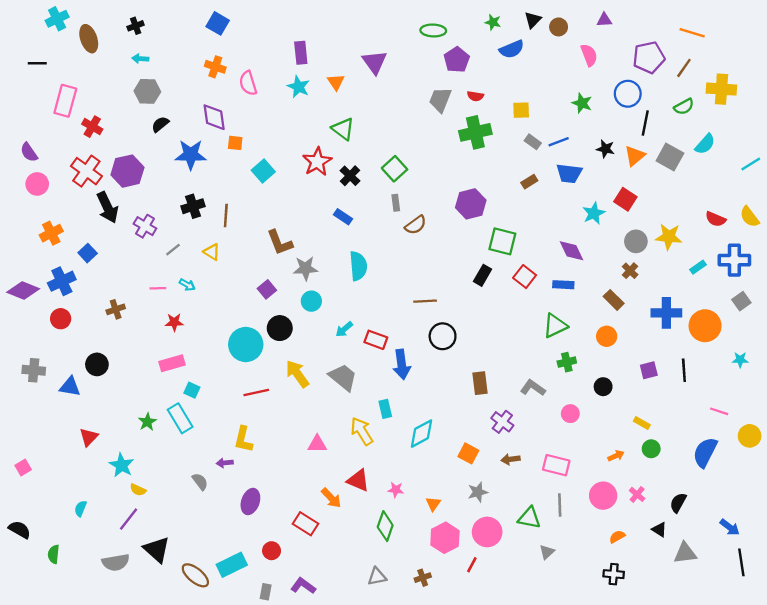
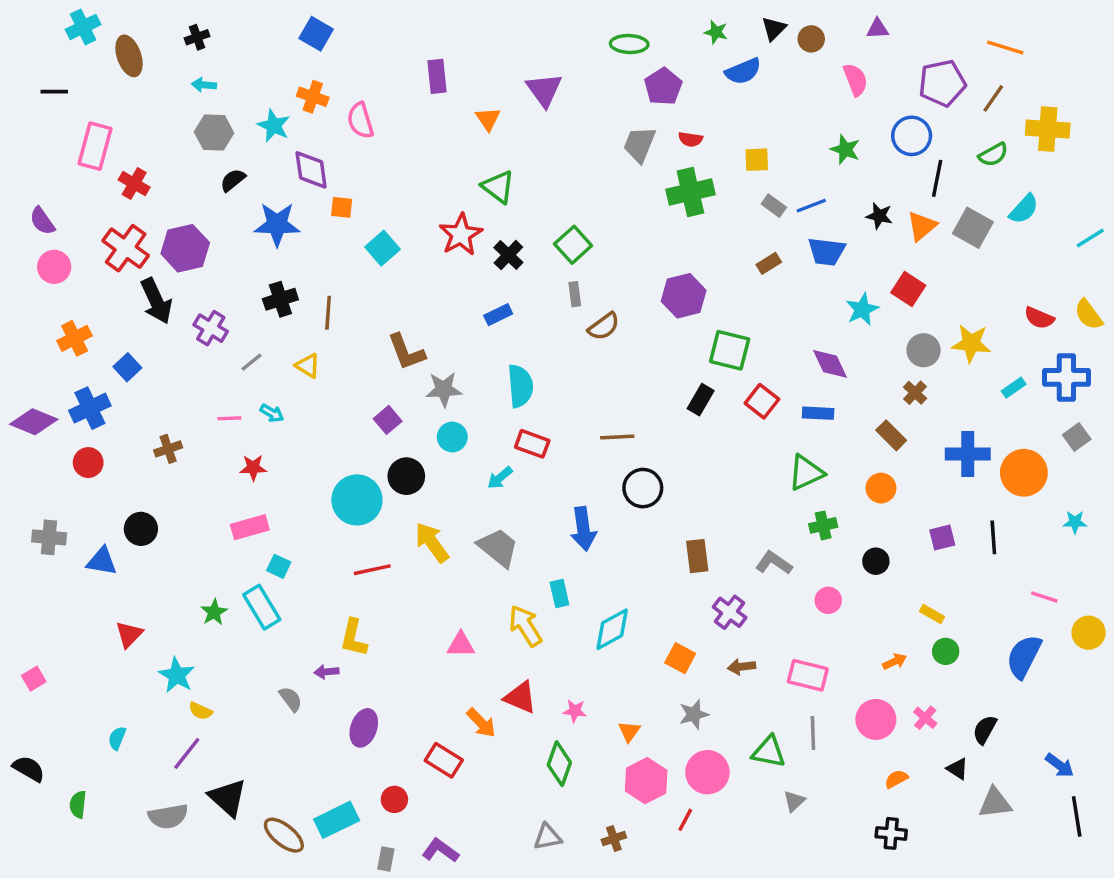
cyan star: (298, 87) -> (274, 126), moved
blue rectangle: (343, 217) -> (498, 315), turned -60
red rectangle: (376, 340) -> (532, 444), moved

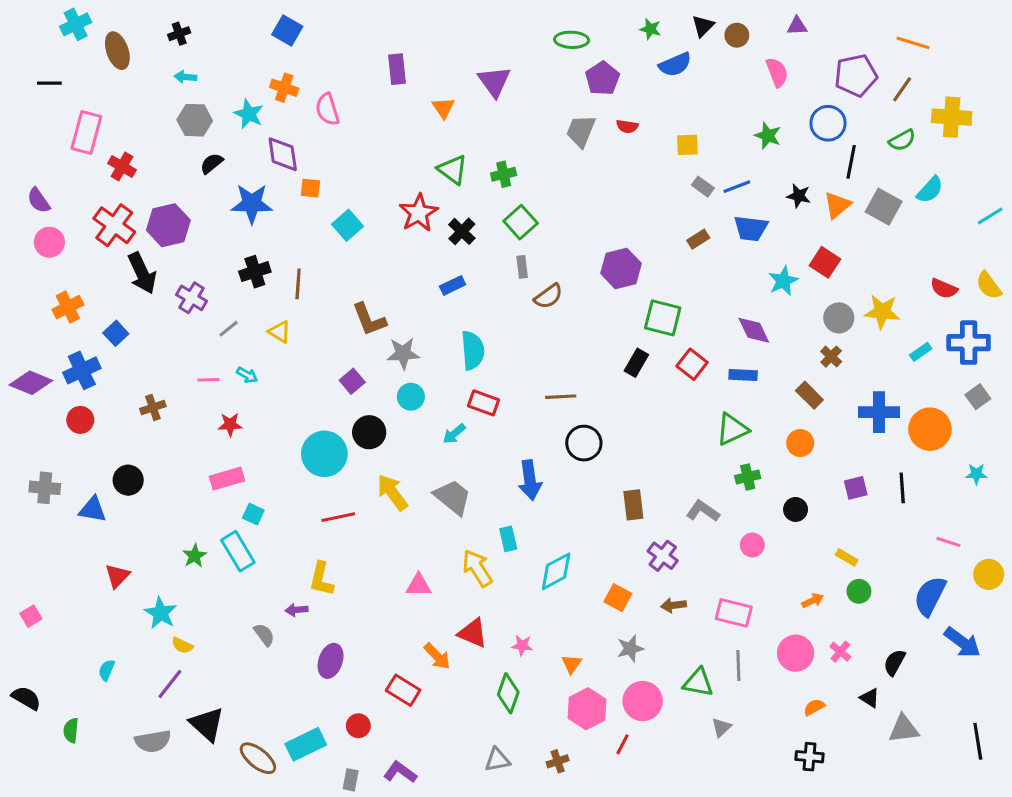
green cross: (690, 192) -> (504, 174), moved, size x0.6
blue arrow: (1060, 765) -> (962, 642), moved, size x1.4

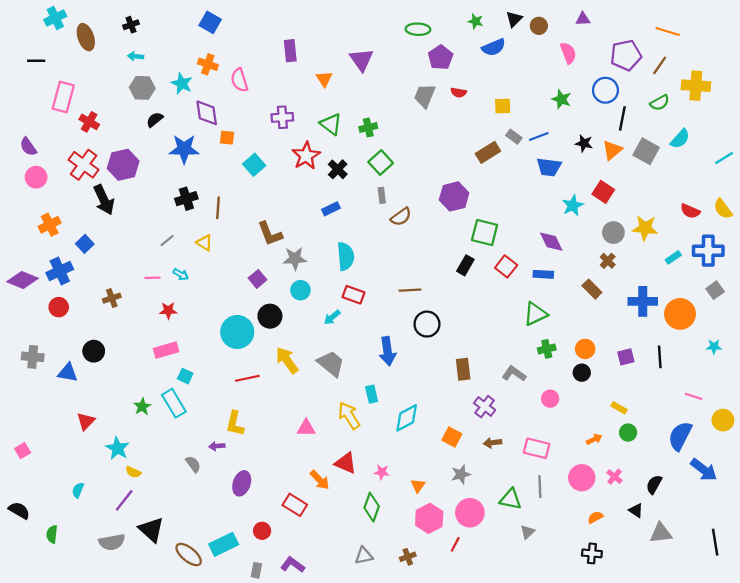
brown rectangle: (698, 239) -> (488, 152), moved, size x1.5
purple cross: (192, 298) -> (282, 117), moved, turned -35
orange circle: (800, 443) -> (585, 349), moved

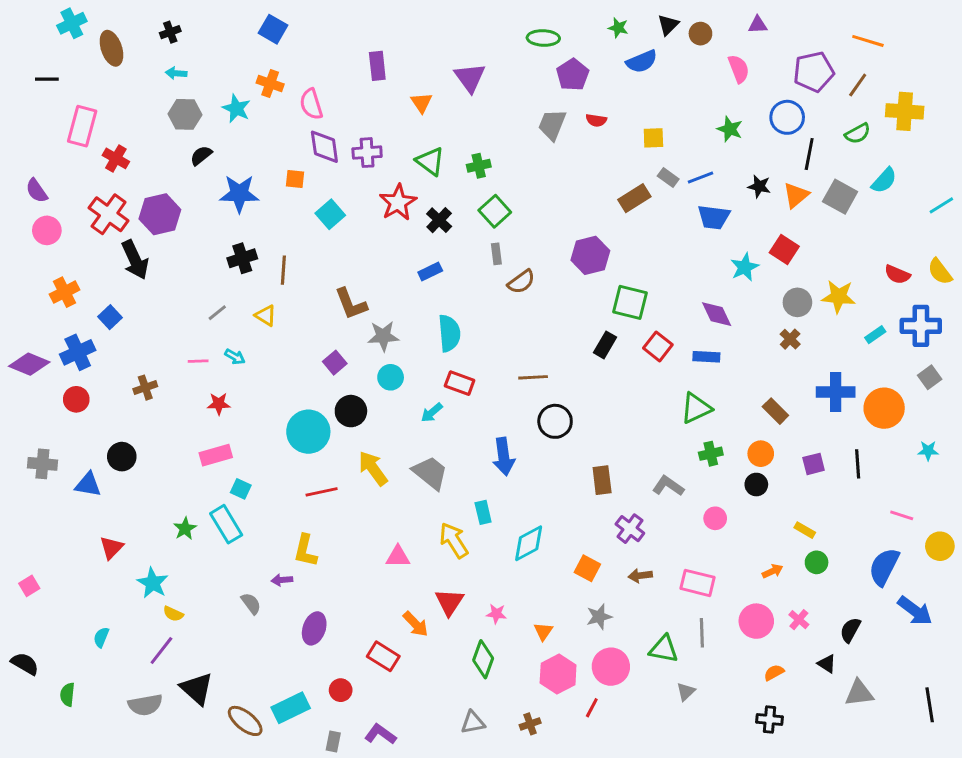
purple diamond: (207, 113) -> (324, 147), moved
brown rectangle: (592, 289) -> (775, 411), moved
red triangle: (346, 463) -> (449, 602), turned 40

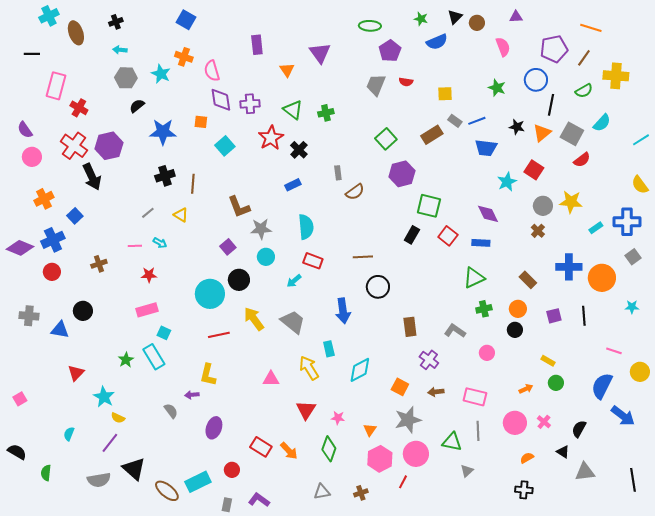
green square: (495, 211) -> (386, 139), moved
red semicircle: (897, 274) -> (582, 160), moved, turned -60
gray star: (599, 617) -> (408, 420), size x1.5
orange arrow: (416, 624) -> (289, 451), moved

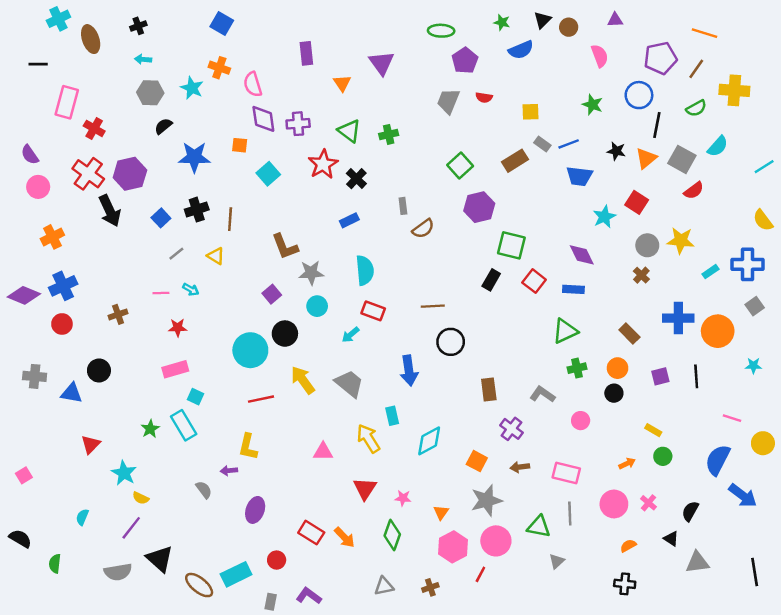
blue square: (75, 216) -> (161, 218), moved

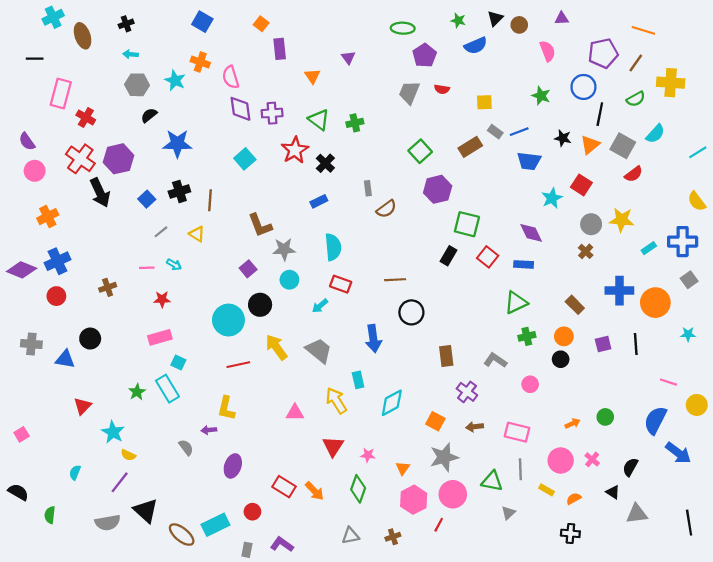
purple triangle: (381, 63) -> (348, 58), size x0.6
orange square: (240, 145) -> (261, 24), moved, turned 32
yellow rectangle: (653, 430) -> (546, 490), moved

